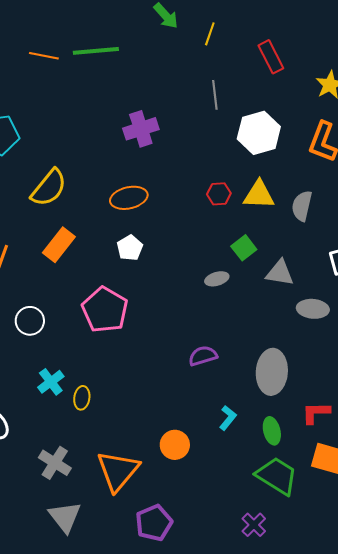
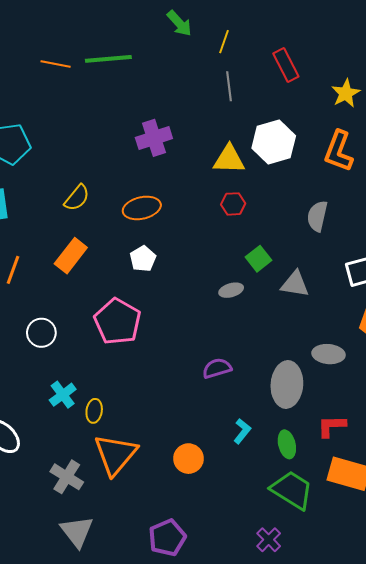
gray line: (215, 95) -> (229, 86), moved
yellow semicircle: (49, 188) -> (77, 198), moved, size x0.7
yellow triangle: (259, 195) -> (229, 159), moved
gray ellipse: (313, 309) -> (328, 354), moved
orange triangle: (118, 471) -> (115, 454), moved

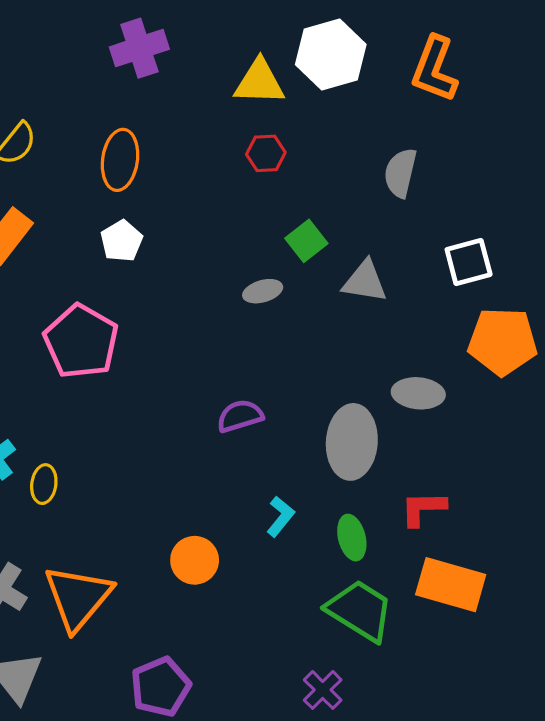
orange ellipse: (142, 208) -> (120, 160), turned -69
orange triangle: (115, 454) -> (78, 598), moved

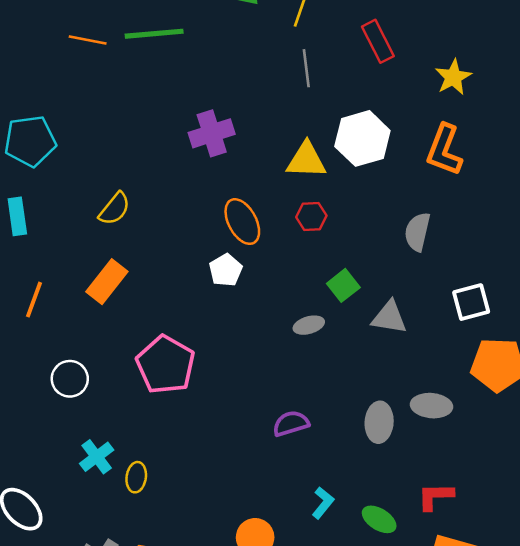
orange ellipse: (120, 160) -> (242, 222), moved, turned -36
white pentagon: (122, 241) -> (226, 270), moved
gray ellipse: (352, 442) -> (379, 422), moved, size x0.7
green ellipse: (352, 538) -> (379, 519), turned -44

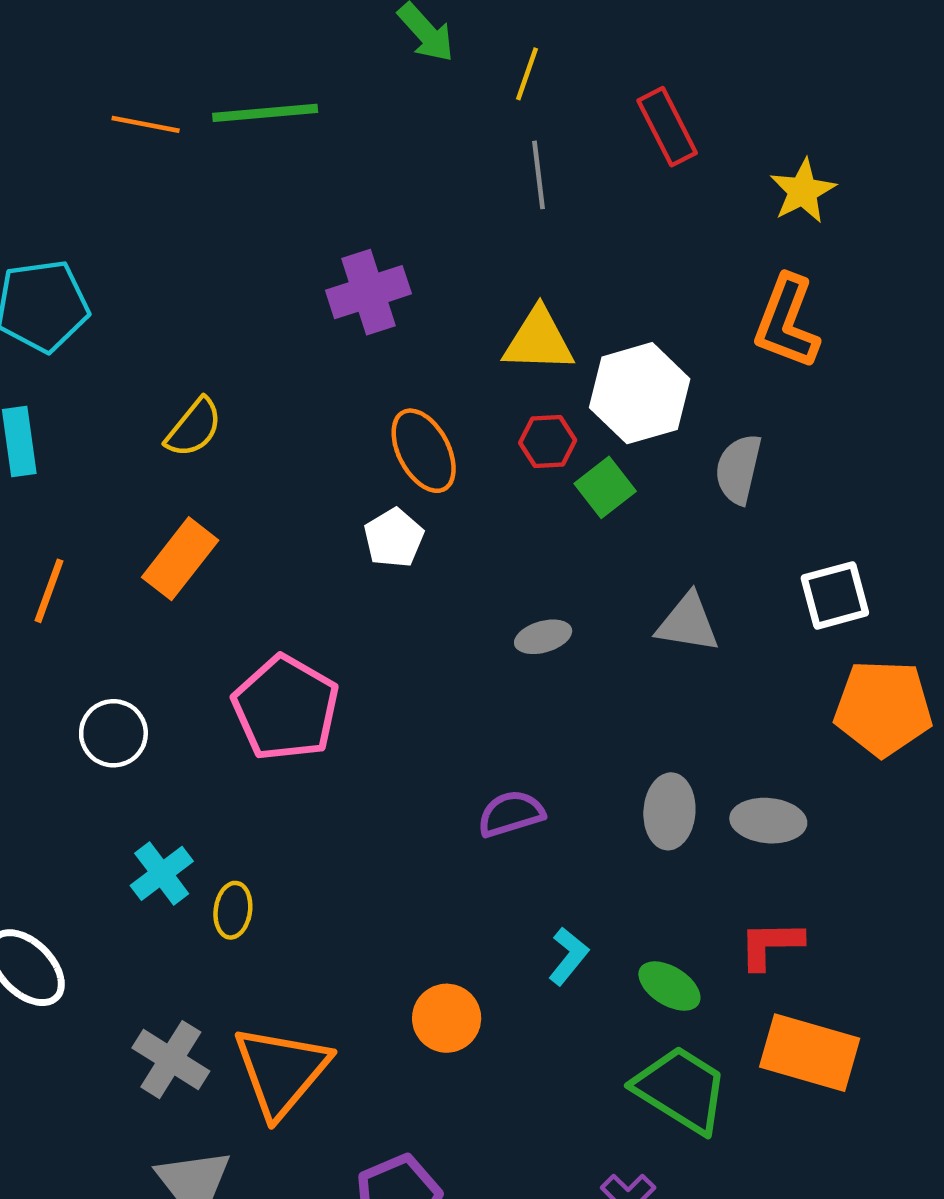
white hexagon: (362, 138) -> (640, 393), moved
green square: (343, 285) -> (605, 487), moved
gray ellipse: (431, 406) -> (768, 821), moved

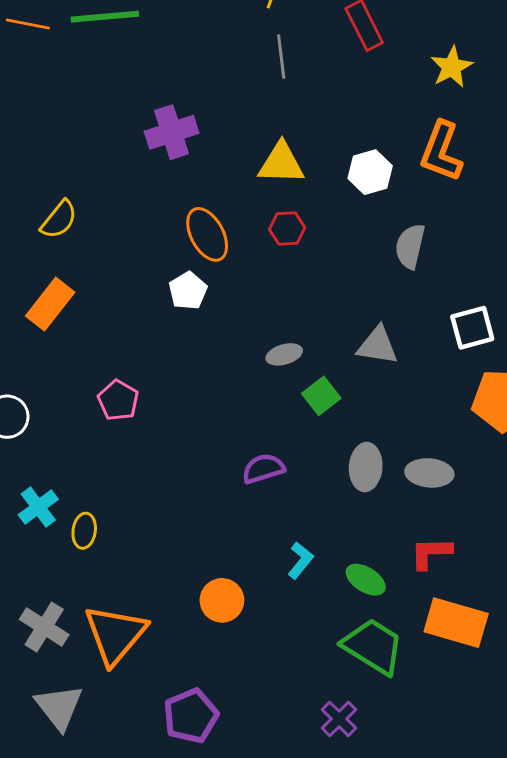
white hexagon: (640, 393) -> (370, 172), moved, size x0.7
green square: (605, 487) -> (321, 396), moved
pink pentagon: (286, 708) -> (118, 400), size x0.6

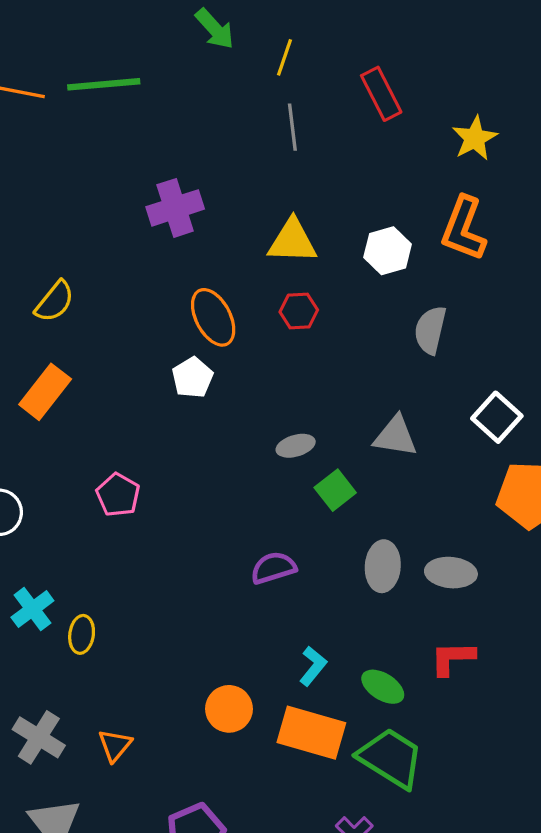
white square: (472, 328) -> (497, 417), turned -33
orange rectangle: (456, 623) -> (311, 733), moved
orange triangle: (115, 634) -> (115, 745), size x0.5

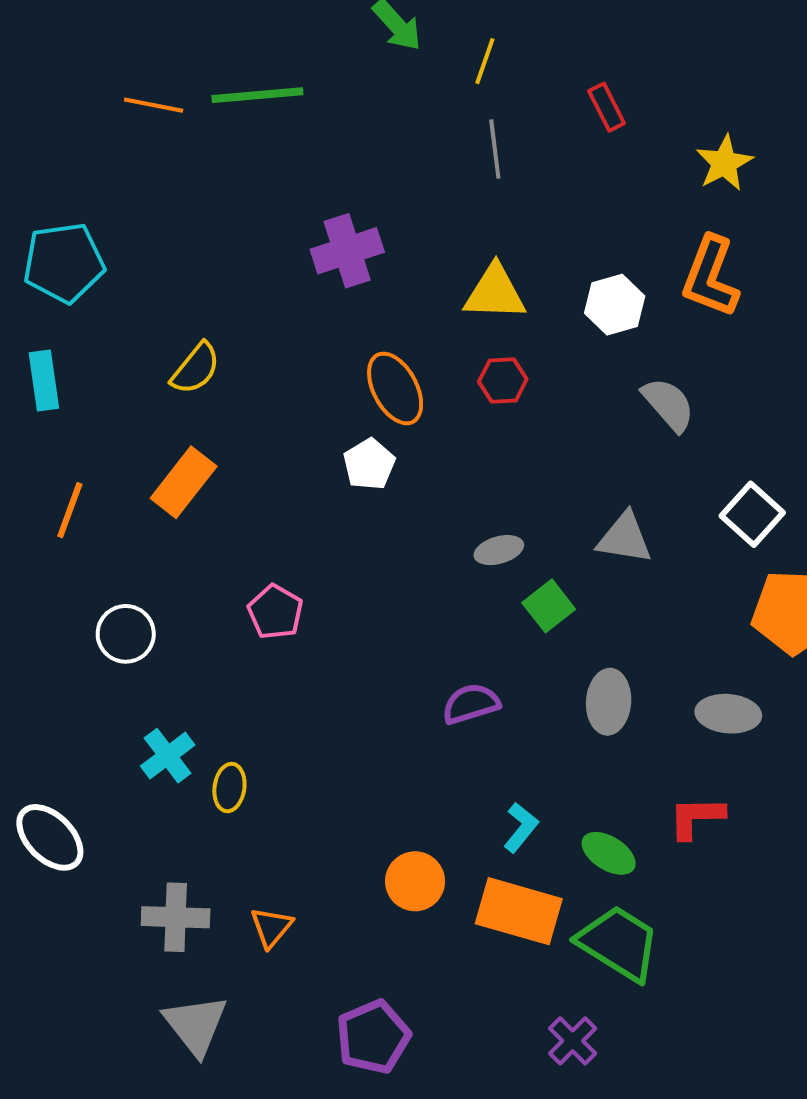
red rectangle: (381, 94) -> (607, 107), size x0.7
gray semicircle: (430, 330) -> (668, 404), turned 126
gray ellipse: (451, 573) -> (728, 714), moved
gray cross: (39, 737) -> (176, 917), turned -30

